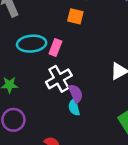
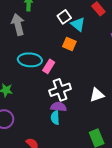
white cross: (59, 79) -> (60, 90), moved
purple semicircle: (76, 93) -> (59, 107), turned -70

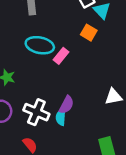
white cross: (60, 90) -> (36, 112), moved, turned 35
purple semicircle: (59, 107) -> (66, 105), turned 105

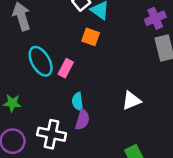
cyan ellipse: (40, 45) -> (41, 61), turned 60
cyan semicircle: (61, 117) -> (78, 102), moved

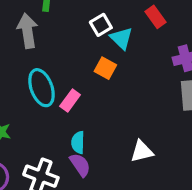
purple semicircle: (82, 120) -> (80, 165), turned -60

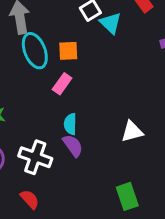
orange square: (105, 68) -> (68, 51), moved, turned -30
cyan ellipse: (41, 88) -> (35, 51), moved

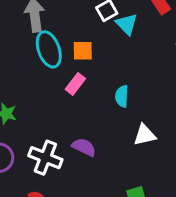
cyan semicircle: (70, 124) -> (122, 96), moved
purple semicircle: (73, 146) -> (84, 147), turned -30

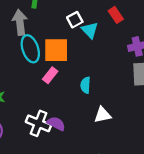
orange square: (83, 51) -> (56, 50), size x1.6
white cross: (45, 158) -> (38, 123), moved

